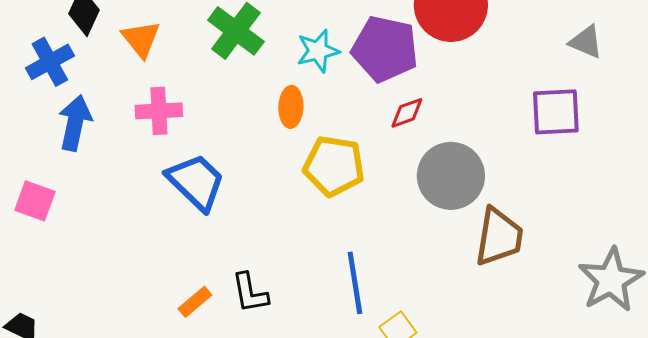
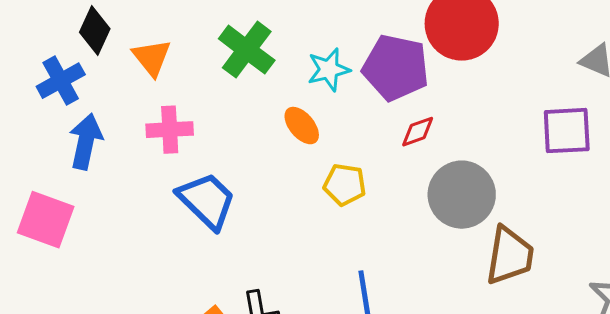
orange ellipse: (291, 107) -> (302, 126), turned -42
yellow pentagon: (334, 166) -> (345, 185), size x0.7
pink square: (35, 201) -> (46, 220), size x1.4

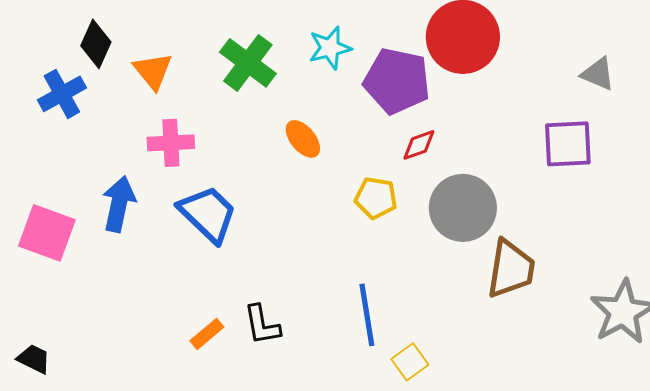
cyan star: (329, 70) -> (330, 48), moved
blue arrow: (86, 142) -> (119, 204), moved
yellow pentagon: (345, 185) -> (376, 198), moved

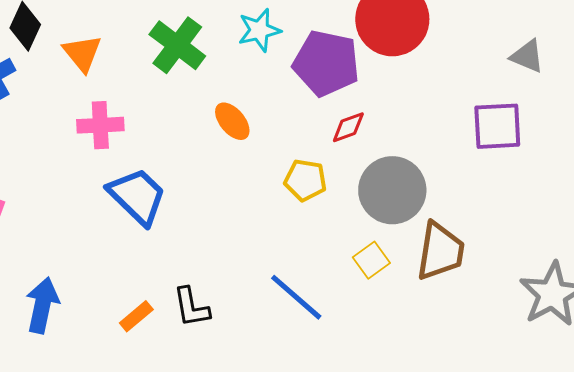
blue arrow: (119, 204) -> (42, 305), moved
blue line: (367, 315) -> (296, 297), turned -40
yellow square: (410, 362) -> (371, 260), moved

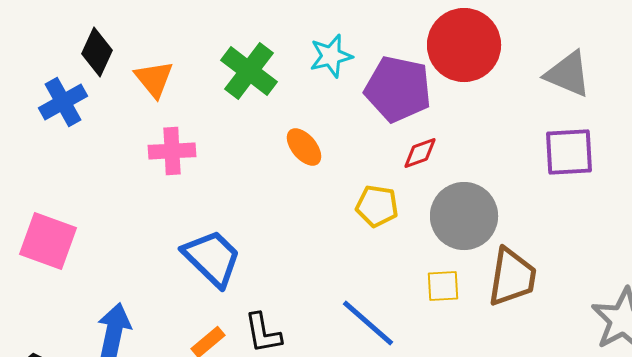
gray triangle: (527, 56) -> (568, 74), moved, size x1.4
blue trapezoid: (137, 196) -> (212, 258), moved
yellow square: (371, 260) -> (443, 286), turned 33

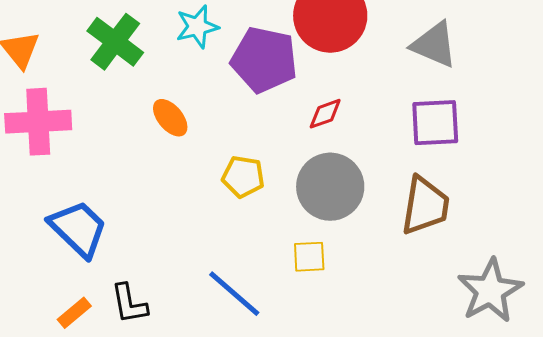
pink cross: (172, 151) -> (38, 122), size x1.4
red diamond: (420, 153) -> (325, 114), moved
brown trapezoid: (512, 277) -> (425, 206), moved

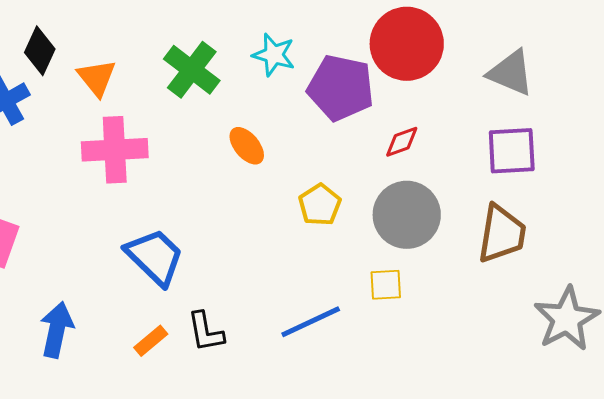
cyan star: (197, 27) -> (274, 55), turned 30
yellow pentagon: (243, 177) -> (320, 205), turned 30
blue line: (234, 294) -> (311, 322), turned -66

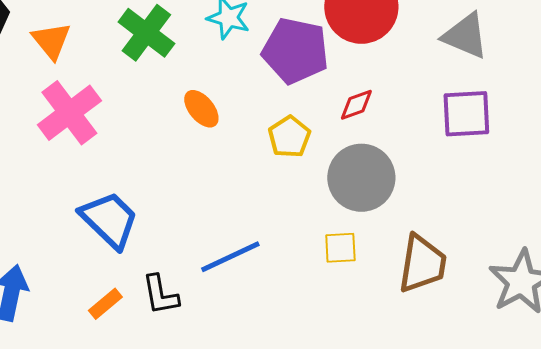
pink cross: (115, 150) -> (69, 113), turned -34
yellow pentagon: (320, 205) -> (289, 137), moved
brown trapezoid: (502, 234) -> (422, 264), moved
blue line: (311, 322) -> (230, 257), moved

